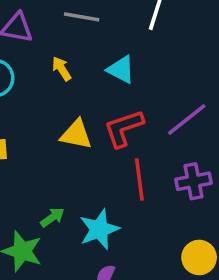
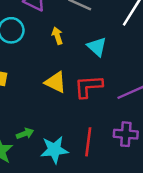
red line: (139, 180) -> (88, 142), moved

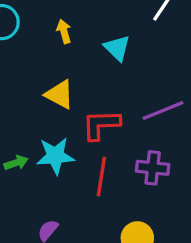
red L-shape: (88, 86) -> (101, 125), moved
cyan star: (54, 150) -> (55, 156), moved

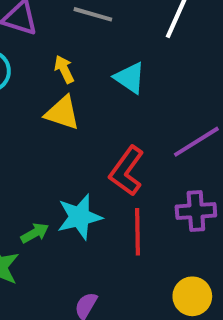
yellow triangle: (60, 94) -> (62, 113), moved
red L-shape: (101, 125) -> (127, 171), turned -42

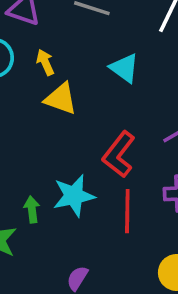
yellow arrow: (64, 69) -> (45, 62), moved
green arrow: (35, 233) -> (32, 209), turned -70

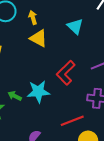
green arrow: (32, 209) -> (15, 96), turned -64
red line: (127, 211) -> (72, 121), moved, turned 60

